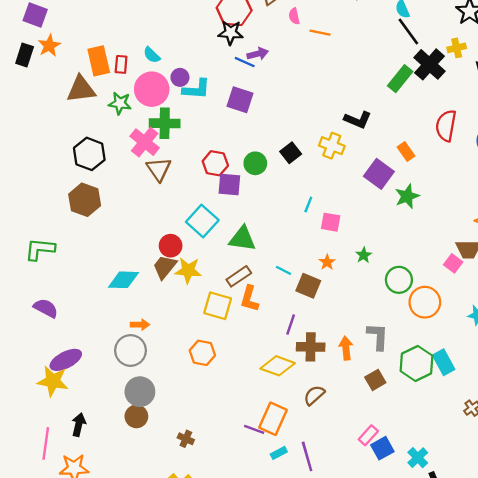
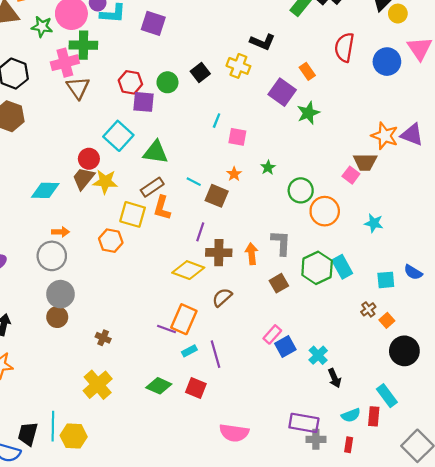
pink cross: (145, 142) -> (65, 63), turned 36
orange hexagon: (202, 353) -> (111, 241), moved

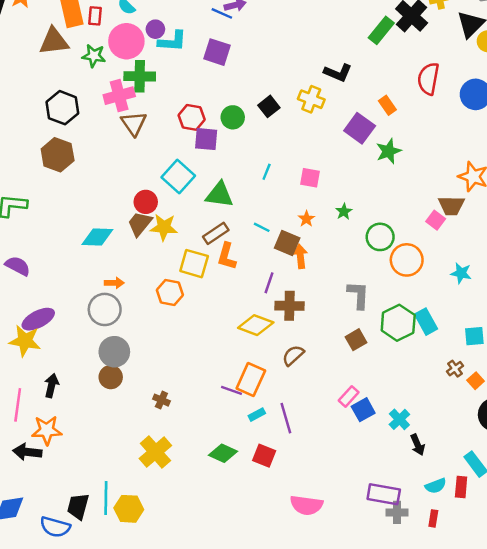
cyan line: (217, 121) -> (267, 172), moved
orange arrow: (252, 254) -> (300, 256), moved

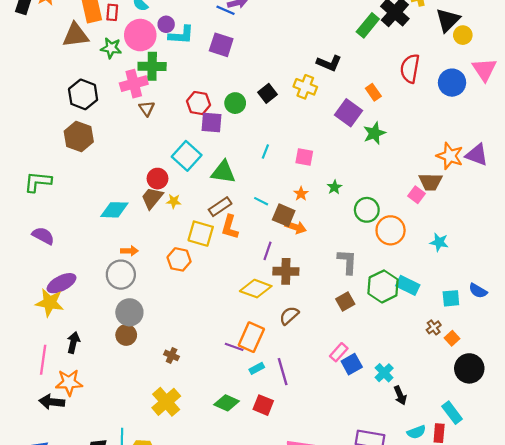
brown triangle: (134, 123) -> (147, 108), size x0.7
yellow star: (164, 227) -> (174, 201), size x0.6
orange arrow: (300, 256) -> (296, 227), turned 114
cyan rectangle: (426, 322) -> (408, 285), turned -35

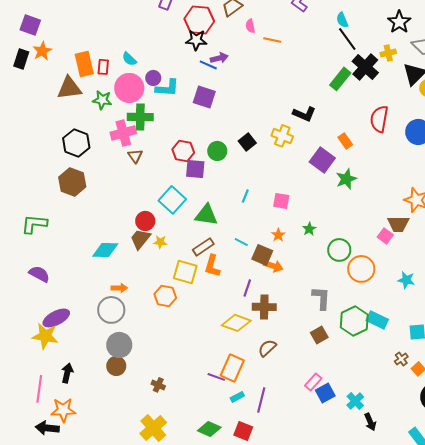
purple line: (283, 372) -> (261, 400), turned 30

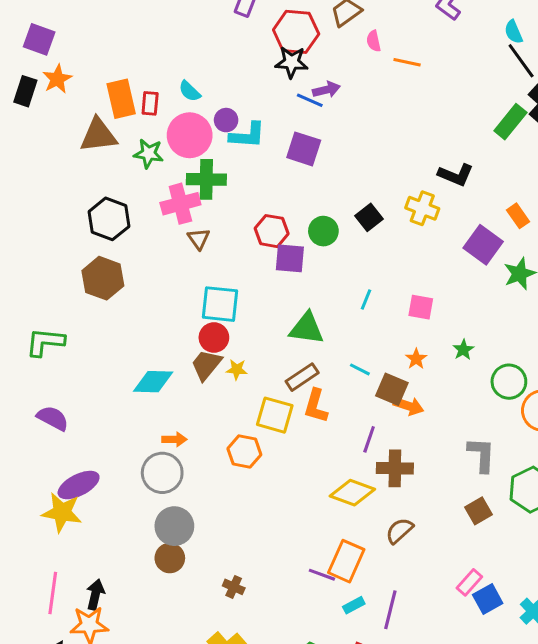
cyan square: (172, 200) -> (220, 304), moved, turned -36
black arrow: (67, 373) -> (95, 595), moved

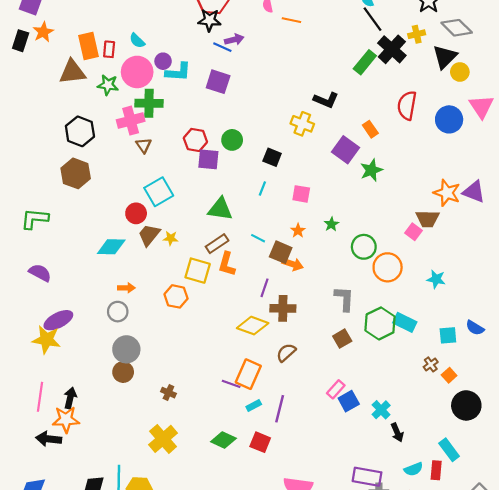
black square: (369, 217) -> (272, 157), moved, turned -30
cyan square: (220, 304) -> (159, 192), turned -36
red circle: (214, 338) -> (136, 213), moved
gray circle: (162, 473) -> (118, 312), size x0.7

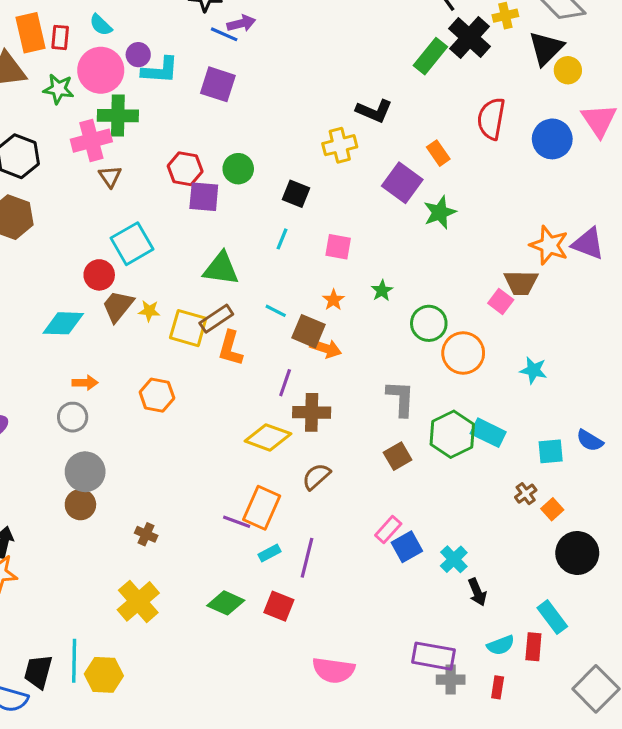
yellow cross: (302, 124) -> (340, 145), turned -35
yellow square: (198, 271) -> (188, 328), moved

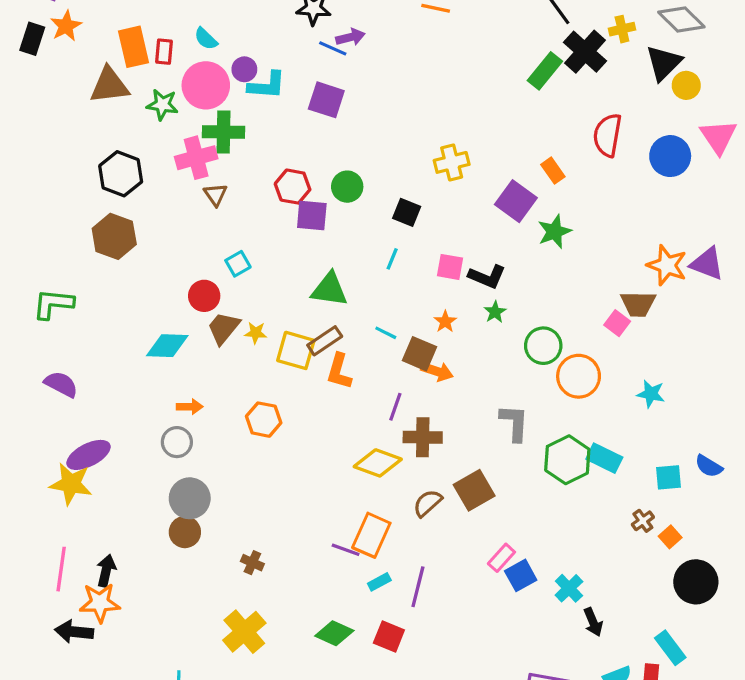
black L-shape: (374, 111) -> (487, 277), moved
cyan square: (132, 244) -> (238, 264), size x0.6
brown square: (398, 456) -> (474, 490), moved, size x1.4

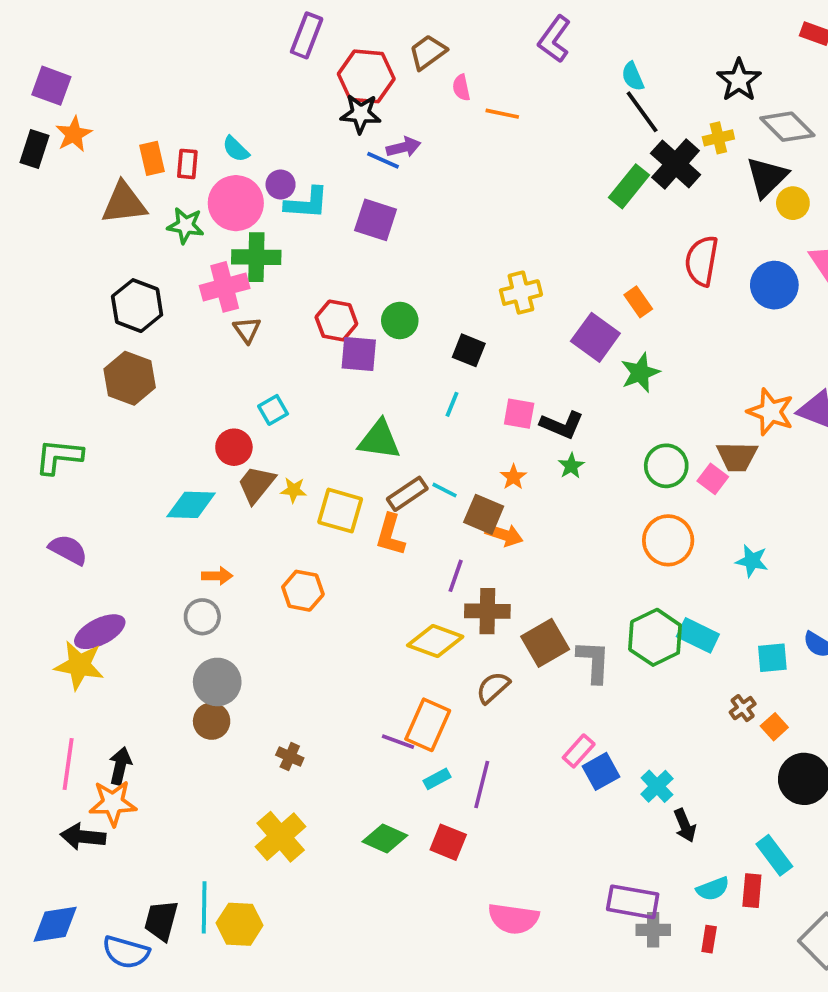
orange rectangle: (133, 47) -> (152, 158), size x0.7
brown rectangle: (325, 341) -> (407, 494), moved
green circle: (543, 346) -> (666, 466), moved
gray L-shape: (514, 423) -> (594, 661), moved
brown square: (474, 490) -> (545, 643), moved

